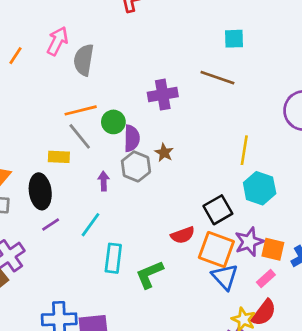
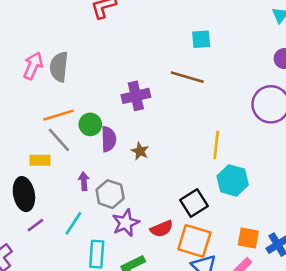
pink arrow: (57, 41) -> (33, 66), moved
gray hexagon: (136, 166) -> (110, 194), moved
purple star: (249, 242) -> (126, 223), moved

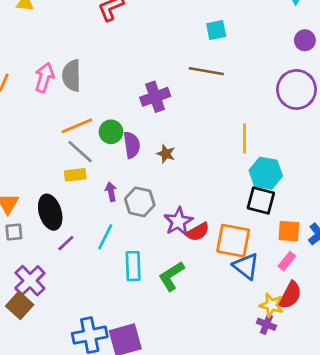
yellow rectangle: (40, 160) -> (75, 175), moved
black square: (194, 203) -> (261, 201), moved, turned -36
purple star: (126, 223) -> (178, 221), moved

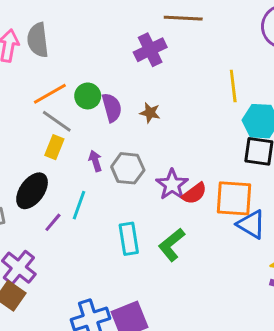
purple cross: (155, 97) -> (150, 50), moved
yellow rectangle: (75, 175) -> (54, 147), turned -55
black ellipse: (50, 212) -> (32, 191), turned 60
cyan line: (105, 237) -> (79, 205), moved

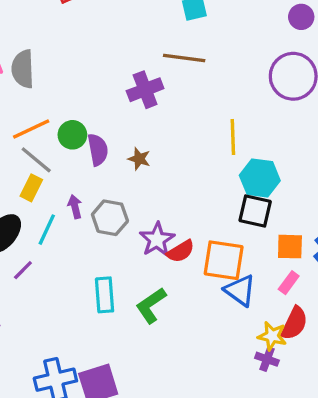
cyan line: (79, 205) -> (47, 230), moved

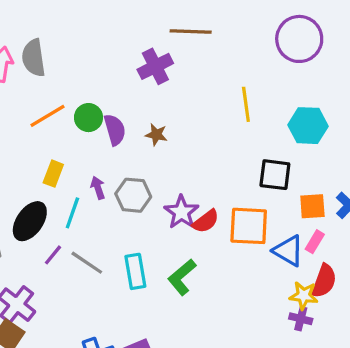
gray line: (36, 160) -> (87, 263), moved
cyan hexagon: (260, 178) -> (308, 126), moved
blue triangle: (240, 290) -> (288, 251), moved

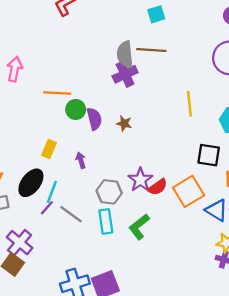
gray semicircle: (34, 58) -> (125, 54), moved
orange line: (48, 116) -> (57, 93), moved, turned 32
gray hexagon: (133, 195) -> (109, 192), moved
cyan line: (72, 213) -> (52, 192), moved
orange square: (249, 226) -> (189, 191), turned -36

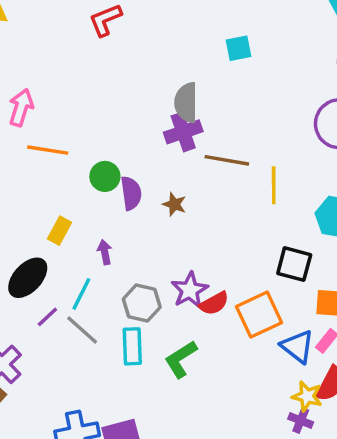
brown line: (151, 50) -> (227, 160), moved
orange line: (57, 93) -> (48, 150), moved
cyan line: (52, 192) -> (81, 294), moved

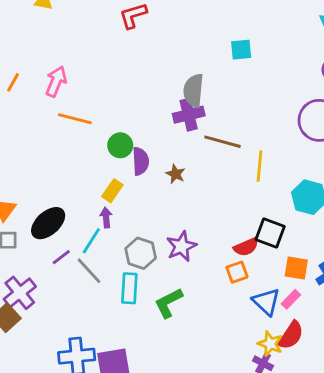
yellow rectangle: (60, 231) -> (112, 191), moved
purple arrow: (105, 252) -> (106, 218), moved
red semicircle: (214, 303) -> (246, 247), moved
orange square: (259, 315) -> (237, 272), size x0.6

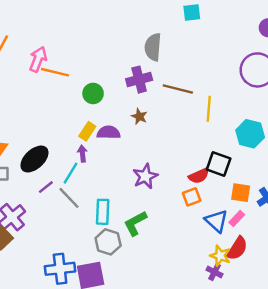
pink arrow: (56, 81) -> (38, 59), moved
purple cross: (189, 115) -> (139, 80), moved
purple semicircle: (141, 161) -> (109, 132), moved, turned -85
gray hexagon: (141, 253) -> (108, 242), moved

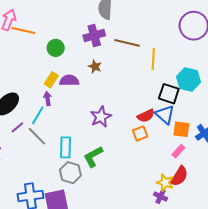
black square: (219, 164) -> (169, 94), moved
blue triangle: (216, 221) -> (165, 115), moved

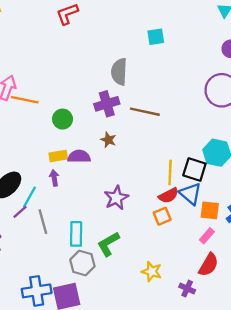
yellow line: (153, 59) -> (170, 172), moved
yellow rectangle: (51, 80) -> (58, 156), turned 49
cyan line: (38, 115) -> (30, 197), moved
gray line: (37, 136) -> (43, 222), turned 30
yellow star: (165, 183) -> (152, 272), moved

